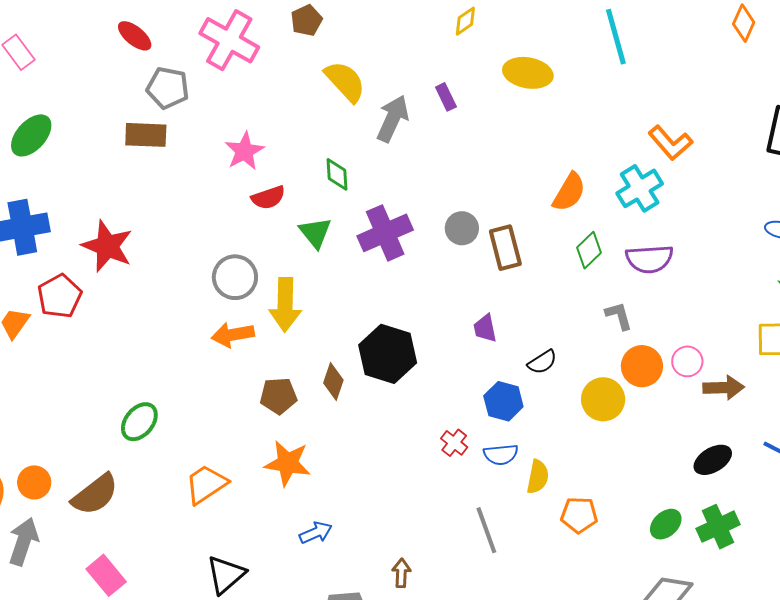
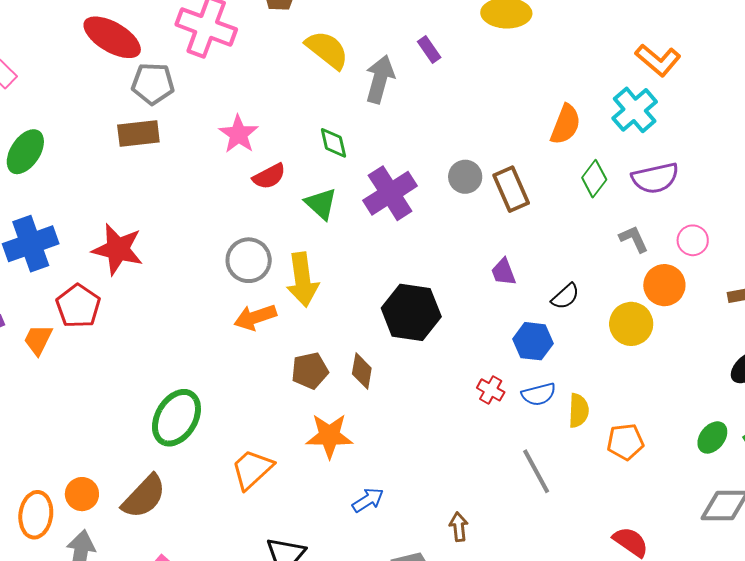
red ellipse: (135, 36) -> (112, 37), size x1.6
pink circle: (687, 361) -> (693, 240), moved
brown diamond: (333, 382) -> (362, 371), moved
green ellipse: (139, 422) -> (176, 418), size x1.4

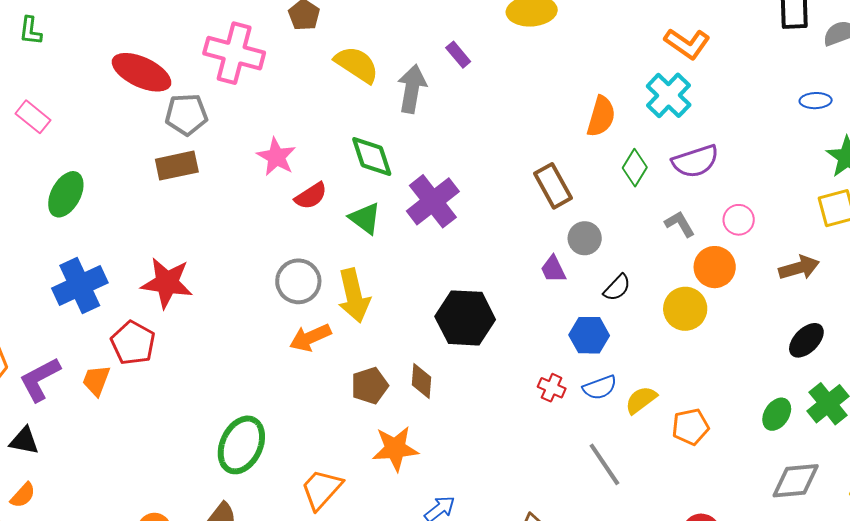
green diamond: (333, 143) -> (372, 156), size x1.4
gray circle: (465, 177) -> (585, 238), moved
yellow semicircle: (579, 411) -> (641, 400), turned -124

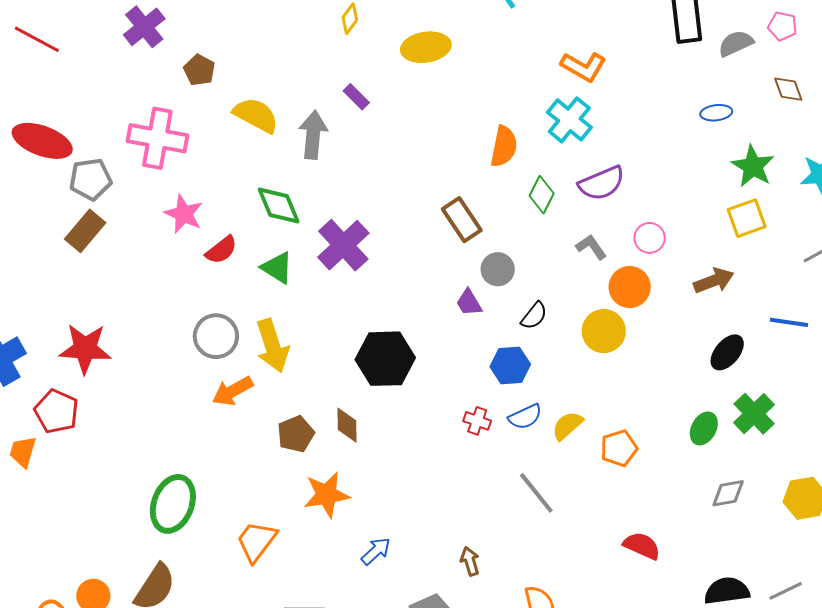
pink cross: (234, 53) -> (157, 138), moved
brown rectangle: (177, 166) -> (85, 231), turned -33
gray diamond: (796, 481) -> (728, 493), size x0.7

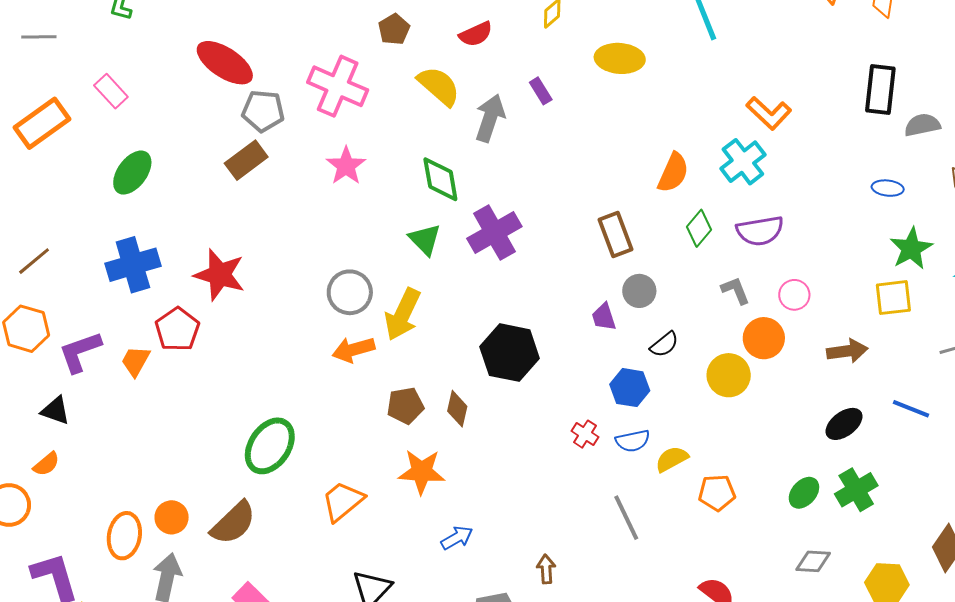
red semicircle: (221, 250) -> (476, 34), moved
yellow arrow: (272, 346) -> (403, 314), turned 30

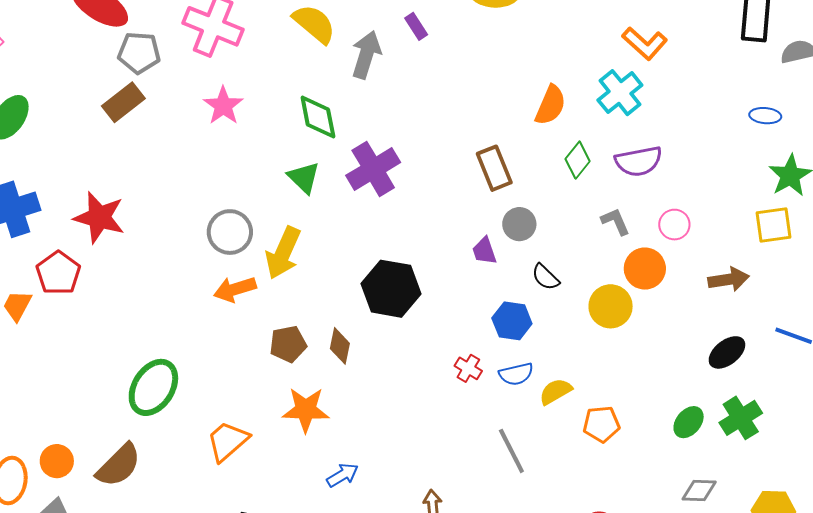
black semicircle: (664, 344) -> (545, 277), turned 84

